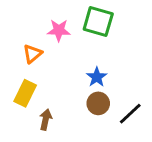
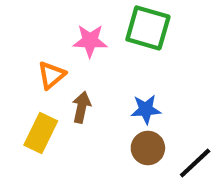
blue star: (97, 77) -> (146, 109), turned 30
brown arrow: (46, 119) -> (81, 107), moved

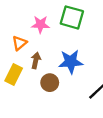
blue star: (146, 109) -> (71, 62), size x1.5
brown circle: (148, 148) -> (50, 83), moved

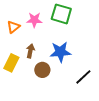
orange triangle: (19, 43) -> (13, 27), moved

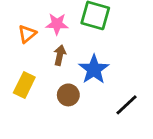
brown arrow: (30, 51) -> (60, 55), moved
blue star: (60, 52) -> (94, 69), turned -30

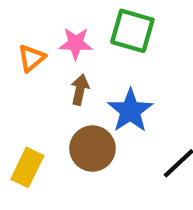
yellow rectangle: (24, 85) -> (27, 167), moved
brown circle: (68, 95) -> (92, 149), size x1.4

